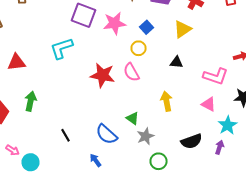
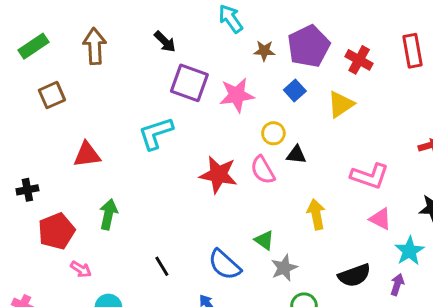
blue square: (146, 27) -> (295, 90), moved
black triangle: (176, 62) -> (296, 155), moved
pink L-shape: (216, 76) -> (370, 176), moved
pink arrow: (12, 150) -> (81, 269), moved

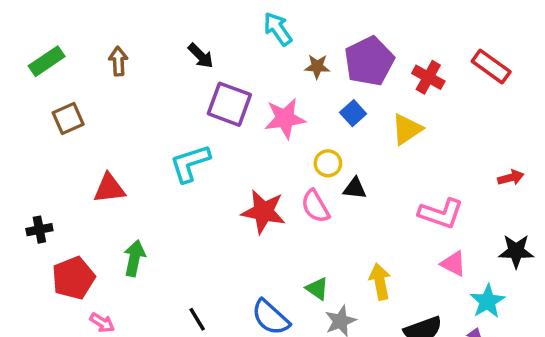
brown arrow: (95, 46) -> (118, 61), size x0.7
red rectangle: (412, 51) -> (491, 67), turned -44
yellow arrow: (316, 214) -> (380, 282), moved

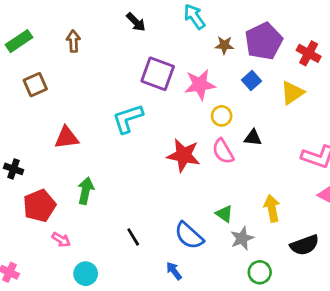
black arrow: (201, 56) -> (136, 22), moved
yellow circle: (328, 163) -> (222, 116), moved
black cross: (39, 230) -> (14, 169), turned 30

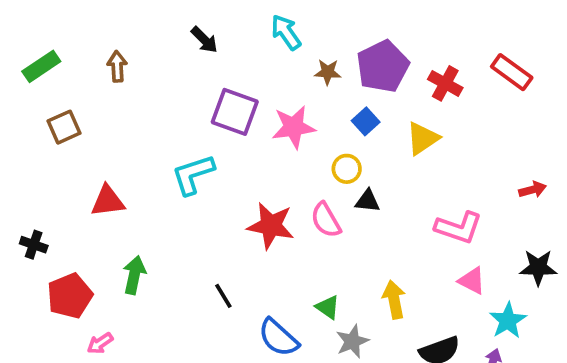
yellow circle: (222, 116) -> (347, 169), moved
black line: (133, 237) -> (223, 296), moved
pink arrow: (61, 240) -> (100, 343), turned 114

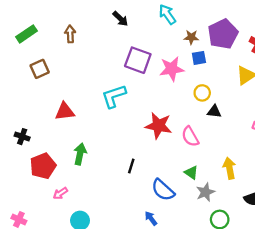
blue square: (366, 121) -> (199, 58), moved, turned 32
pink semicircle: (326, 220) -> (190, 137), moved
black line: (223, 296) -> (131, 166), turned 48

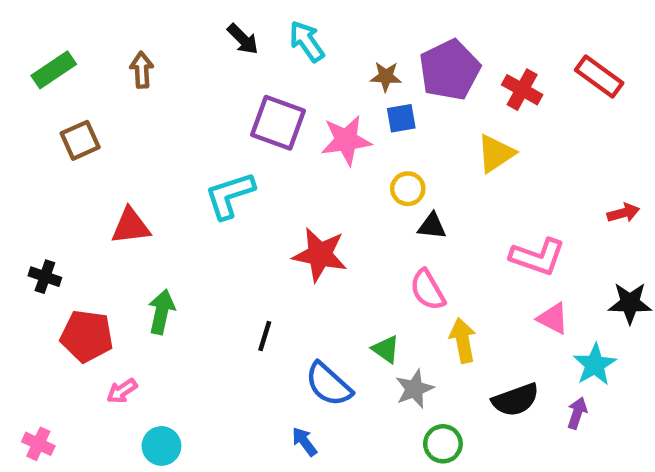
cyan arrow: (167, 14) -> (307, 41), moved
pink semicircle: (190, 137) -> (428, 290), moved
red pentagon: (43, 166) -> (87, 336), turned 30

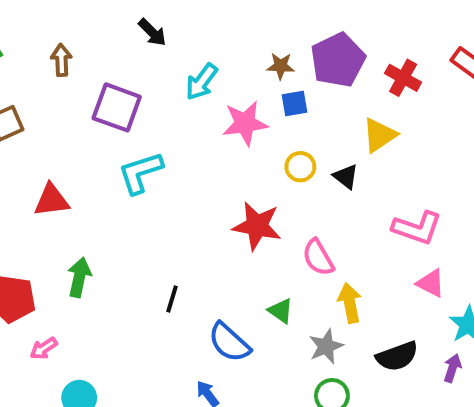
cyan arrow: (307, 41) -> (202, 82), moved, turned -108
purple square: (278, 123) -> (117, 107), moved
black triangle: (432, 226) -> (346, 177), moved, turned 32
red star: (320, 255) -> (257, 226), moved
gray star: (414, 389) -> (326, 346), moved

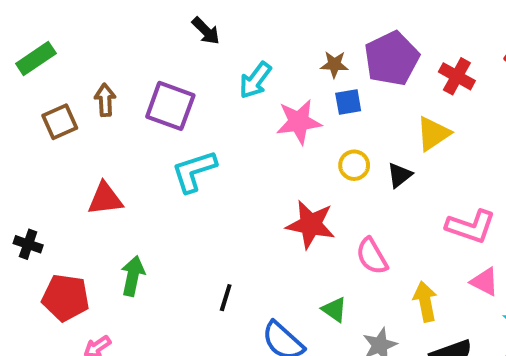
brown arrow: (61, 60) -> (105, 100), moved
black triangle: (346, 177) -> (400, 175), turned 44
yellow arrow: (350, 303) -> (425, 302), moved

